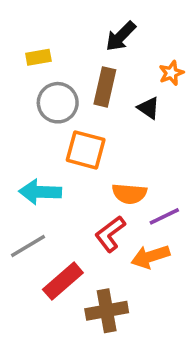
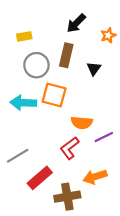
orange star: (171, 73) -> (108, 35), moved
black triangle: (149, 108) -> (94, 68), turned 32
cyan arrow: (40, 192) -> (23, 103), moved
orange arrow: (150, 257) -> (95, 177), moved

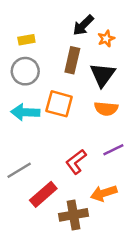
orange star: (108, 35) -> (106, 39), moved
gray circle: (36, 65) -> (25, 71), moved
black triangle: (94, 68) -> (103, 75), size x1.6
orange semicircle: (82, 123) -> (106, 109), moved

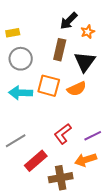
yellow rectangle: (26, 40) -> (13, 33), moved
orange semicircle: (106, 109) -> (77, 89), moved, turned -30
purple line: (113, 150) -> (93, 136), moved

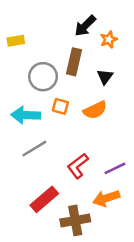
gray circle: (21, 59) -> (43, 77), moved
black triangle: (85, 62) -> (105, 77), size x0.6
orange square: (49, 86) -> (60, 106), size x0.6
gray line: (16, 141) -> (34, 149), moved

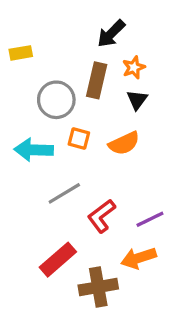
orange star: (109, 39) -> (134, 67), moved
gray line: (34, 149) -> (64, 193), moved

